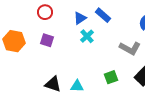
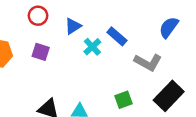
blue rectangle: (103, 15) -> (117, 36), moved
blue triangle: (80, 18) -> (73, 26), moved

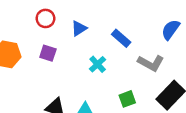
cyan cross: (92, 47) -> (98, 64), moved

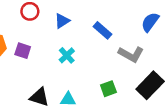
purple square: (48, 53) -> (23, 51), moved
cyan cross: (98, 64) -> (67, 55), moved

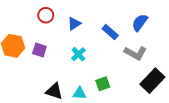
blue semicircle: (150, 22) -> (140, 23), moved
green square: (108, 89) -> (103, 84), moved

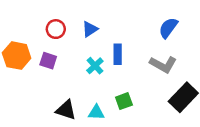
red circle: (46, 15) -> (56, 29), moved
blue rectangle: (110, 32) -> (118, 54), moved, turned 49

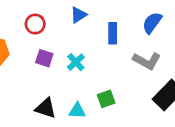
blue triangle: (90, 29) -> (78, 15), moved
blue rectangle: (118, 54) -> (113, 33), moved
purple square: (48, 61) -> (44, 58), moved

